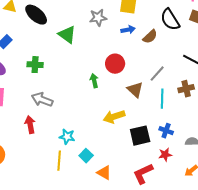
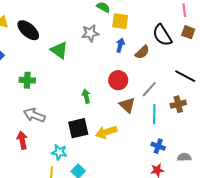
blue arrow: (128, 30) -> (120, 45), turned -64
red circle: (115, 64) -> (118, 80), moved
black square: (140, 136) -> (78, 128), moved

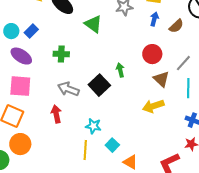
black square: (78, 128) -> (99, 85), moved, turned -30
yellow arrow: (106, 132) -> (153, 106), moved

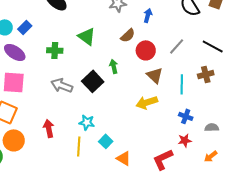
green triangle: (93, 24) -> (87, 36), moved
brown semicircle: (176, 26) -> (128, 35), moved
gray line: (183, 63) -> (177, 46), moved
red arrow: (56, 114) -> (49, 128), moved

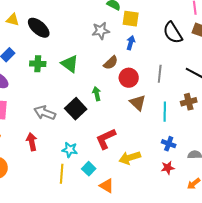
gray line: (177, 46) -> (160, 74), turned -36
green cross: (55, 50) -> (38, 64), moved
yellow arrow: (147, 102) -> (130, 158), moved
red arrow: (49, 128) -> (32, 142), moved
red L-shape: (163, 159) -> (106, 139), moved

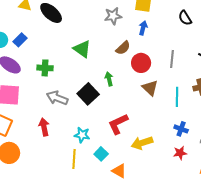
black semicircle: (173, 33) -> (185, 18), size x0.7
green cross: (38, 64) -> (45, 68), moved

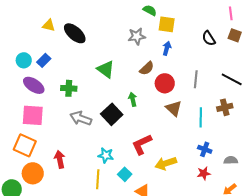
red arrow: (44, 127) -> (60, 159), moved

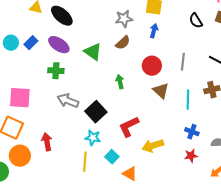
brown semicircle: (147, 68) -> (123, 43), moved
purple ellipse: (34, 85) -> (59, 45), moved
black square: (112, 114) -> (96, 112), moved

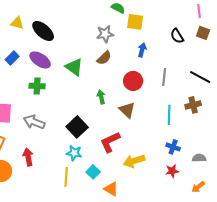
blue arrow: (154, 31) -> (142, 50), moved
brown triangle: (161, 91) -> (127, 110), moved
gray arrow: (68, 101) -> (34, 122), moved

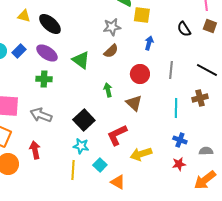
orange arrow: (198, 187) -> (205, 180), size x1.6

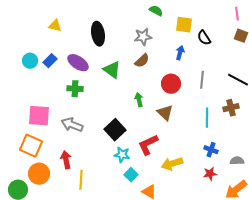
yellow square: (142, 15) -> (184, 25), moved
black ellipse: (50, 24) -> (98, 34), moved, turned 40
black semicircle: (184, 29) -> (204, 38), moved
cyan star: (81, 146) -> (122, 155), moved
yellow line: (73, 170) -> (81, 180), moved

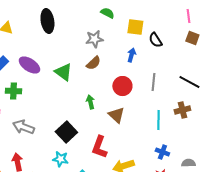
black ellipse: (98, 34) -> (47, 21), moved
green cross: (75, 89) -> (13, 91), moved
red L-shape: (148, 145) -> (99, 147), turned -45
cyan star: (122, 155) -> (60, 159), moved

